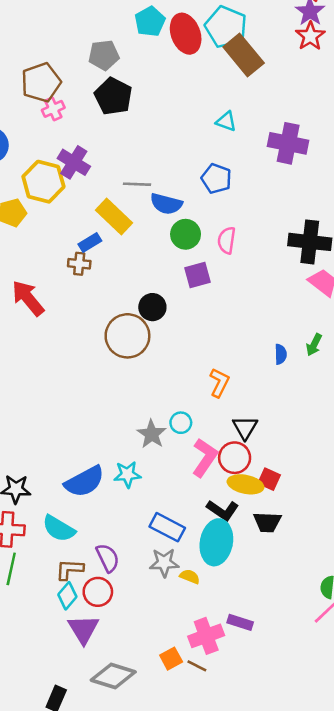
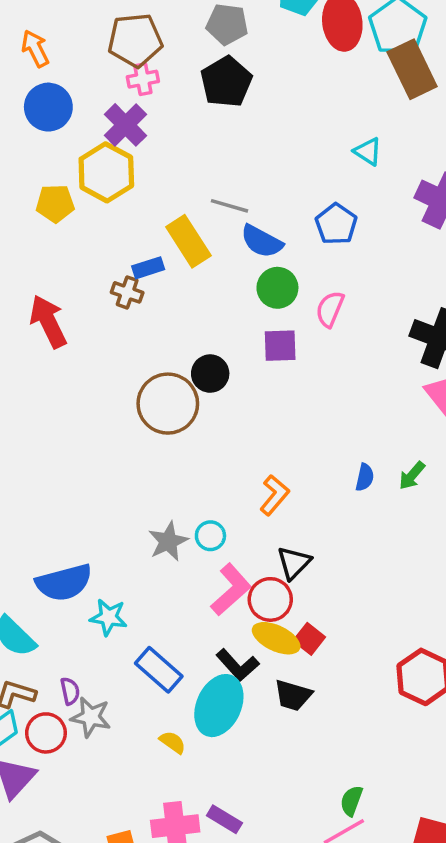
purple cross: (74, 162) -> (125, 125), moved
cyan star: (127, 474) -> (109, 617), moved
purple semicircle: (108, 558) -> (70, 691), size x0.7
gray star: (164, 563) -> (91, 717), moved

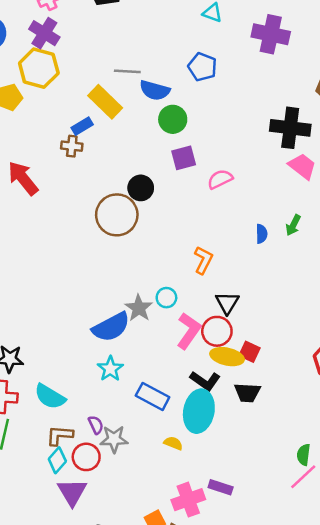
pink semicircle: (330, 309) -> (220, 179), moved, turned 55
blue semicircle: (64, 583) -> (111, 327), moved
cyan star: (109, 617) -> (110, 369), turned -30

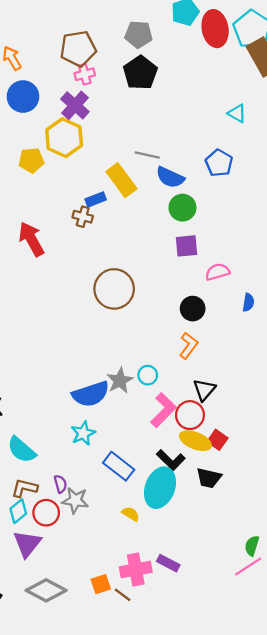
black circle: (141, 188) -> (193, 309), moved
blue semicircle: (262, 234) -> (248, 302), moved

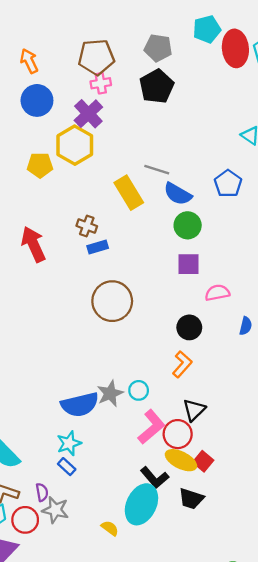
blue rectangle: (96, 199) -> (98, 247), moved
blue rectangle: (119, 466) -> (67, 467), moved, size x0.6

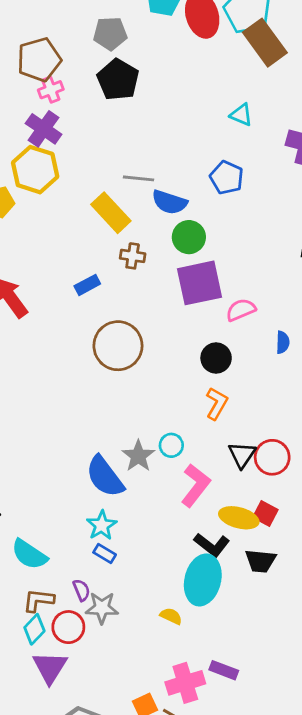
brown cross: (87, 226) -> (133, 256), moved
purple square: (188, 264) -> (199, 283), size x1.6
blue semicircle: (80, 405) -> (105, 477), turned 78
red circle: (178, 434) -> (272, 457), moved

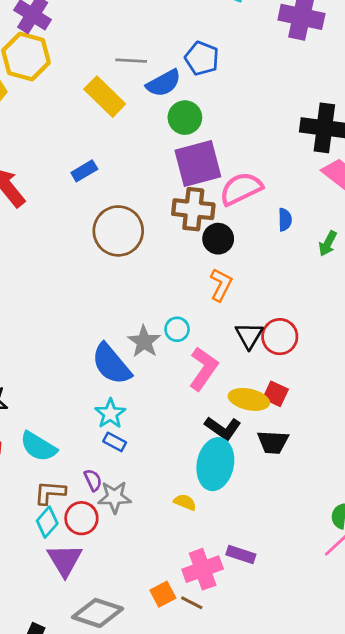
blue pentagon: (227, 178) -> (202, 58), moved
blue semicircle: (170, 202) -> (164, 83), turned -44
brown cross: (133, 256) -> (193, 209), moved, size x1.6
pink semicircle: (241, 310) -> (241, 189), size x1.4

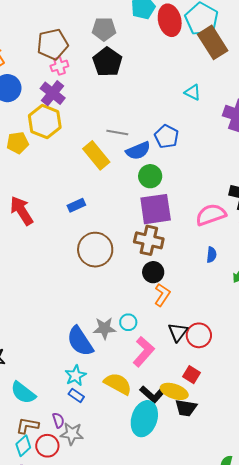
pink semicircle: (241, 189) -> (211, 215), moved
black circle: (218, 239) -> (153, 272), moved
gray star: (144, 342) -> (104, 328), turned 30
yellow ellipse: (249, 399) -> (174, 391), moved
yellow semicircle: (185, 502) -> (118, 384), moved, size x1.8

